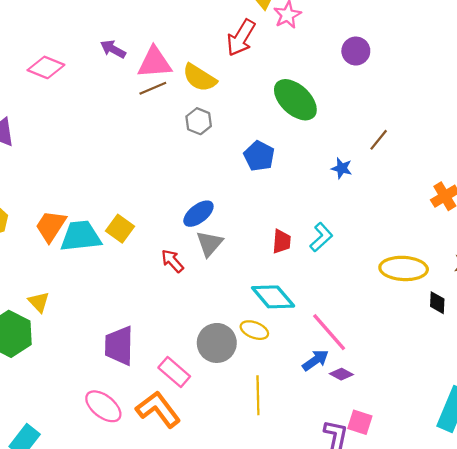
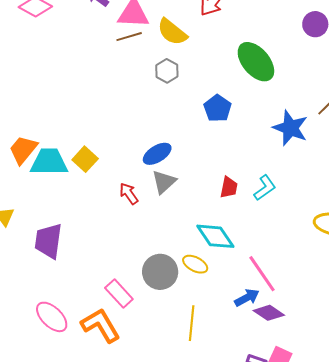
blue star: (342, 168) -> (290, 128), size x1.8
purple trapezoid: (119, 346) -> (48, 241), moved
purple diamond: (341, 374) -> (269, 313), size x1.4

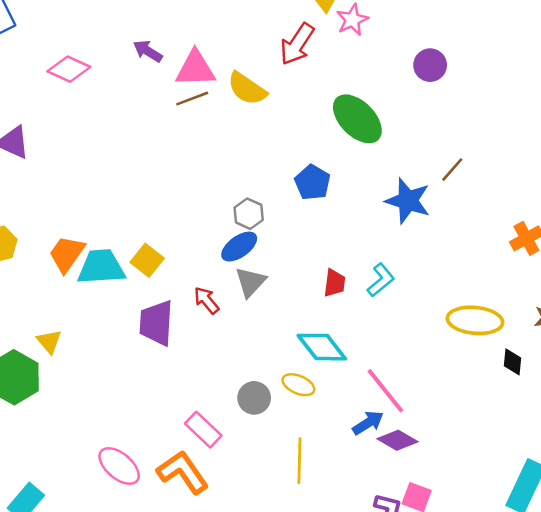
gray hexagon: (167, 71) -> (249, 214), moved
purple trapezoid: (48, 241) -> (156, 323), moved
gray circle: (160, 272) -> (254, 398), size x0.7

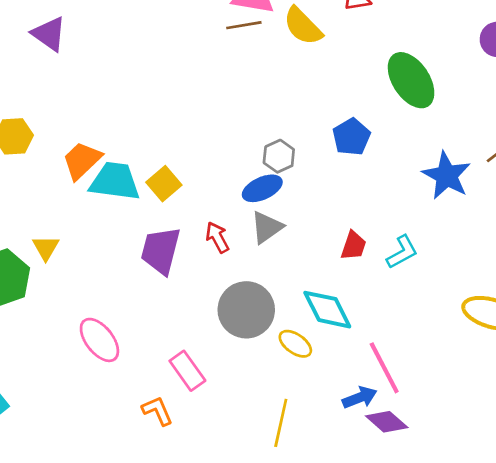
gray circle: (254, 398) -> (246, 310), moved, size x1.6
pink ellipse: (119, 466) -> (99, 340), moved
orange L-shape: (183, 472) -> (157, 411), size x0.6

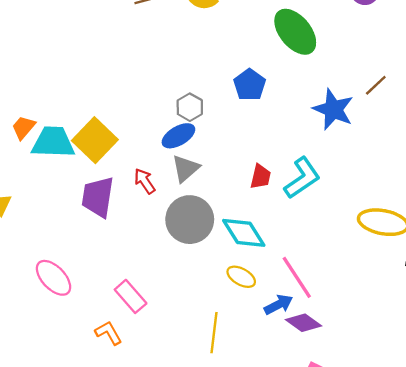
orange trapezoid: (82, 160) -> (24, 127), size x0.7
yellow square: (164, 184) -> (95, 140), size x1.5
cyan L-shape: (402, 252) -> (302, 178), size x1.4
gray circle: (246, 310) -> (190, 220), moved
yellow ellipse: (295, 344) -> (241, 277), moved

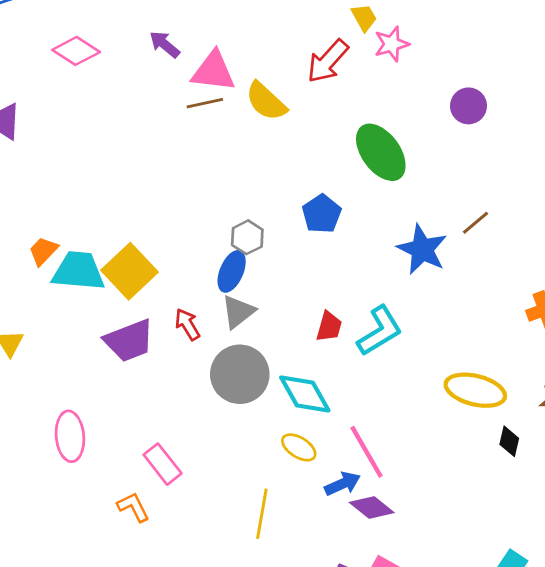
blue ellipse: (178, 136) -> (232, 271), turned -40
purple trapezoid: (98, 197) -> (129, 341), turned -123
pink ellipse: (54, 278) -> (70, 436), turned 36

